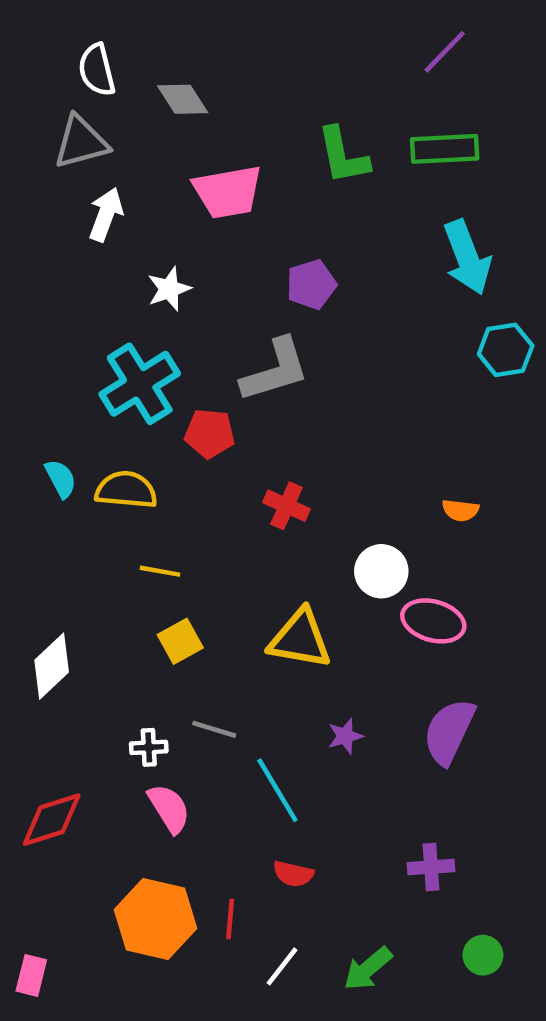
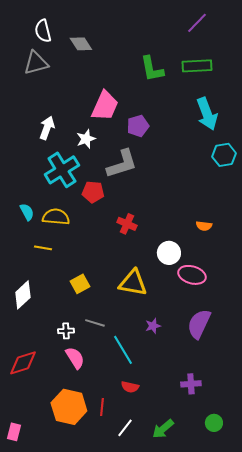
pink trapezoid: (228, 192) -> (105, 106), moved, turned -56
white arrow: (106, 214) -> (47, 128), moved
white star: (169, 289) -> (86, 139), moved
yellow line: (160, 571) -> (43, 248), moved

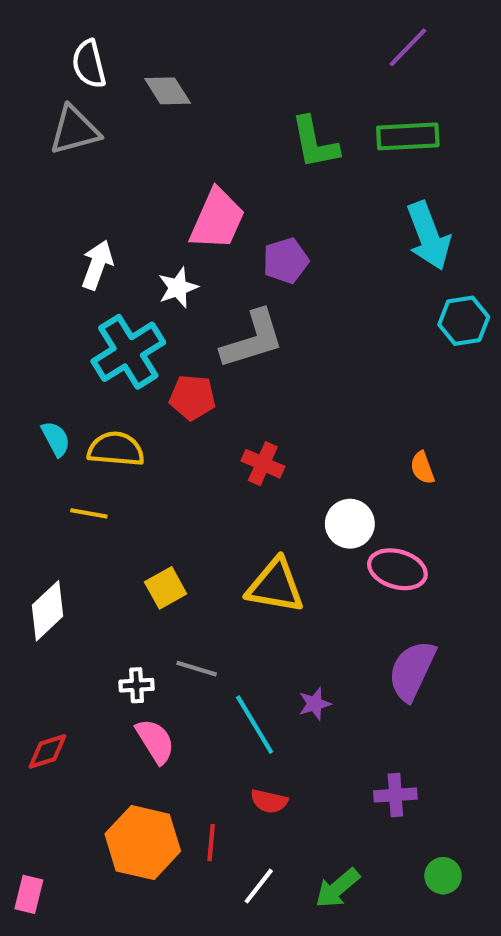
orange semicircle: (204, 226) -> (422, 468), turned 63
purple star: (153, 326) -> (315, 704), moved
red diamond: (23, 363) -> (47, 751), size x0.7

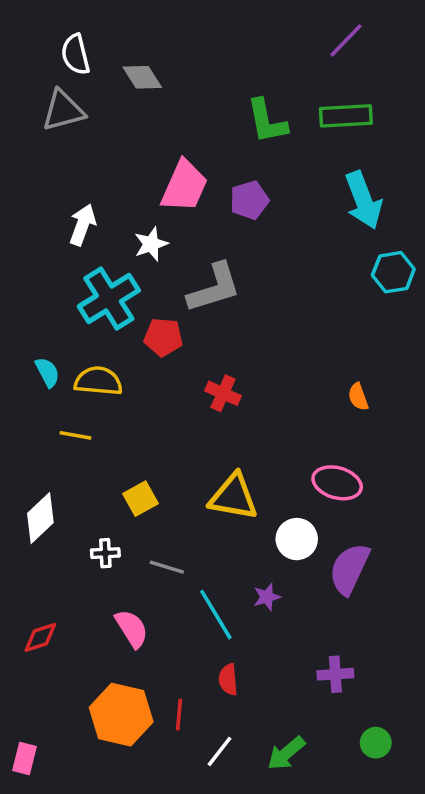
purple pentagon: (286, 261) -> (249, 200), moved
white circle: (350, 524) -> (297, 539), moved
white cross: (137, 685) -> (105, 553), moved
red semicircle: (269, 801) -> (228, 679), turned 72

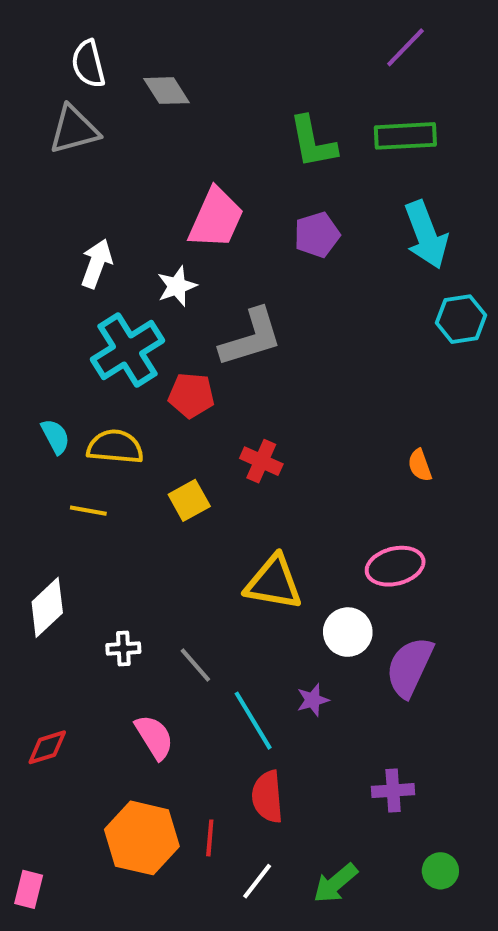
purple pentagon: (249, 200) -> (317, 235), moved
pink ellipse: (337, 483) -> (395, 566), turned -30
yellow square: (140, 499) -> (189, 500), moved
gray line: (167, 567) -> (195, 665), turned 32
red semicircle: (228, 679) -> (267, 797), size x1.4

